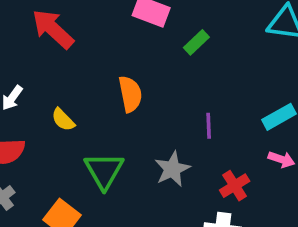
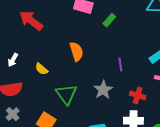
red cross: (235, 186) -> (138, 95), turned -35

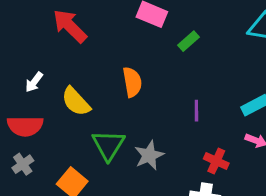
yellow semicircle: (42, 69) -> (76, 102), size x1.5
gray star: (103, 90) -> (149, 155), moved

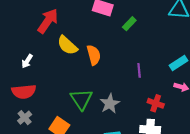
red arrow: (70, 26) -> (48, 21), turned 85
yellow semicircle: (76, 102) -> (67, 45), moved

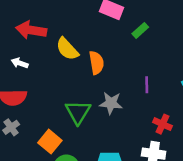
red arrow: (48, 21) -> (31, 30), moved, turned -120
white arrow: (27, 61) -> (20, 63), turned 72
gray star: (110, 104) -> (111, 103), moved, turned 30

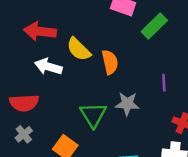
green rectangle: (140, 30) -> (154, 26), size x1.5
white arrow: (20, 63) -> (48, 67), moved, size x1.5

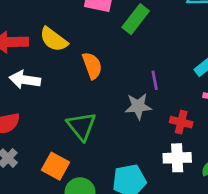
yellow semicircle: (79, 49) -> (54, 39), moved
gray star: (127, 104) -> (138, 106), moved

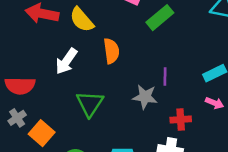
white arrow: (25, 80) -> (66, 61), moved, turned -76
red cross: (181, 122) -> (181, 119), turned -30
orange square: (55, 166) -> (42, 133), moved

